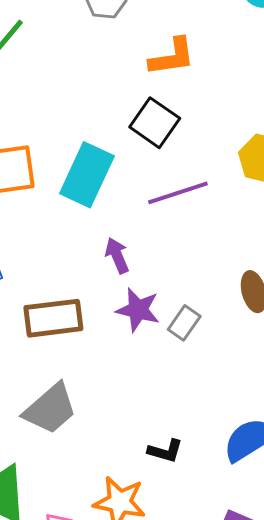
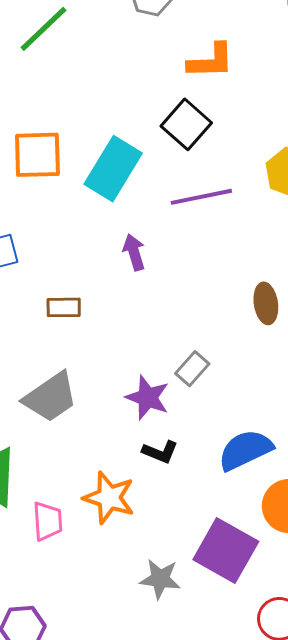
purple star: (138, 310) -> (148, 398), moved
brown rectangle: (53, 318) -> (64, 307), size x0.6
gray rectangle: (184, 323) -> (192, 369), moved

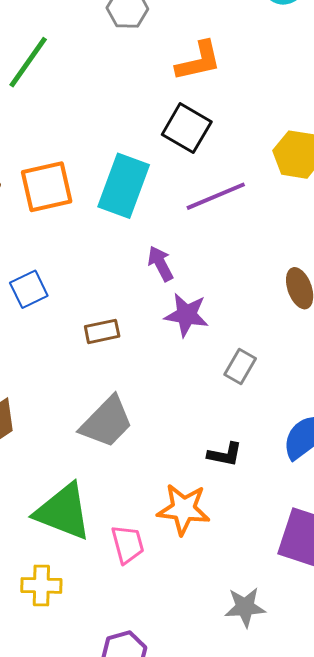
purple star: (148, 398) -> (186, 315), moved
gray star: (160, 579) -> (245, 607), moved

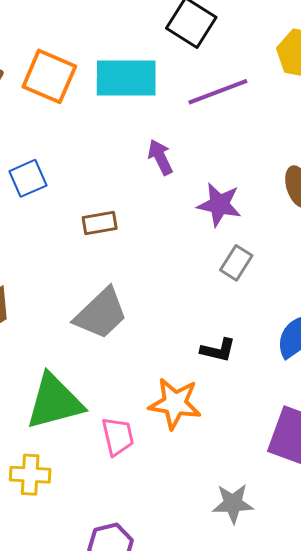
cyan rectangle: (124, 186) -> (126, 78), turned 68
orange square: (47, 187) -> (49, 76), turned 34
purple star: (186, 315) -> (219, 205), moved
green triangle: (63, 512) -> (54, 402), turned -38

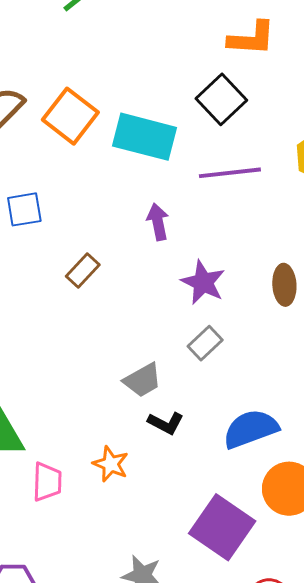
brown rectangle: (100, 223) -> (83, 271), turned -52
gray trapezoid: (101, 314) -> (143, 380), moved, size x0.7
orange star: (175, 403) -> (111, 464), size x0.7

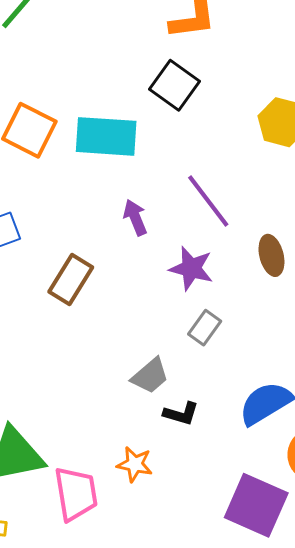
purple line: (230, 173) -> (208, 201), moved, turned 70
brown rectangle: (83, 271) -> (71, 280), size x1.4
pink trapezoid: (47, 482) -> (76, 494), size x1.4

